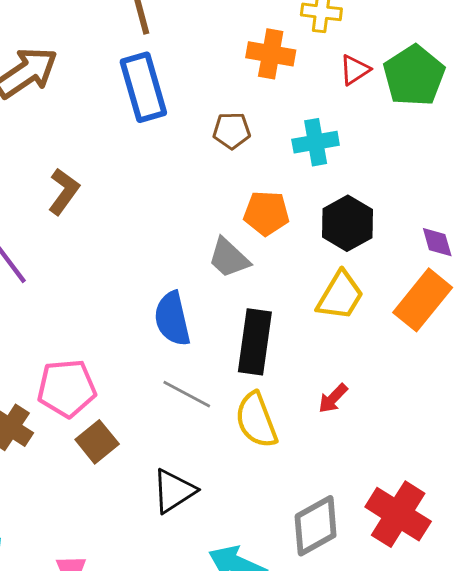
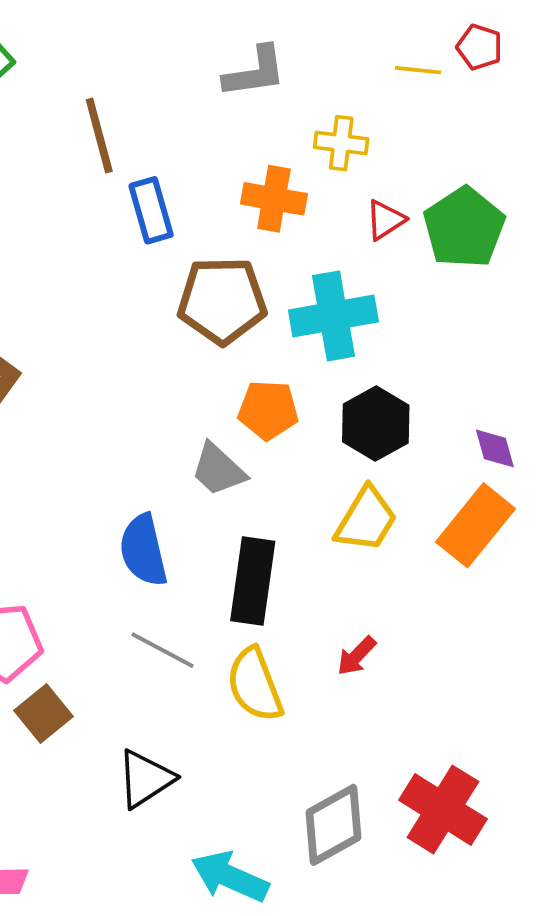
blue rectangle: (143, 87) -> (151, 210), moved, size x0.7
brown pentagon: (232, 131) -> (222, 301), size x1.8
cyan cross: (316, 142) -> (333, 316), size x1.4

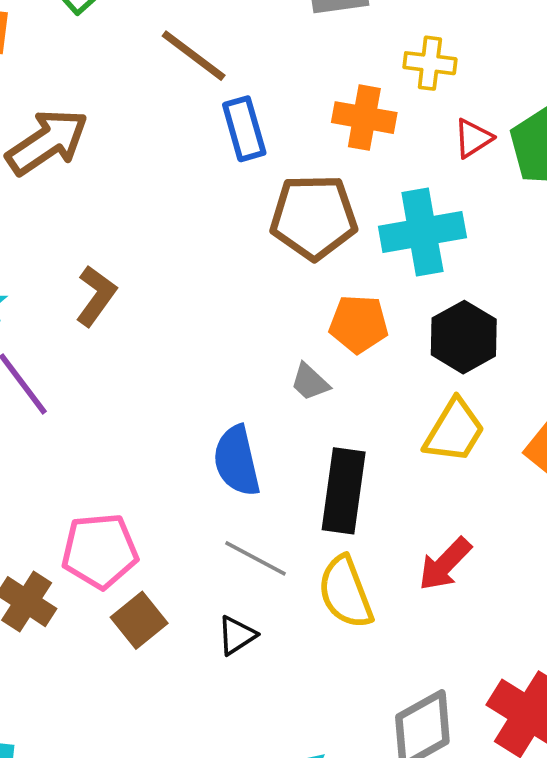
brown line: (99, 135) -> (194, 56), turned -38
gray trapezoid: (218, 470) -> (310, 382), size x0.7
red arrow: (357, 656) -> (445, 564), size x1.4
black triangle: (145, 779) -> (237, 635), moved, size x0.7

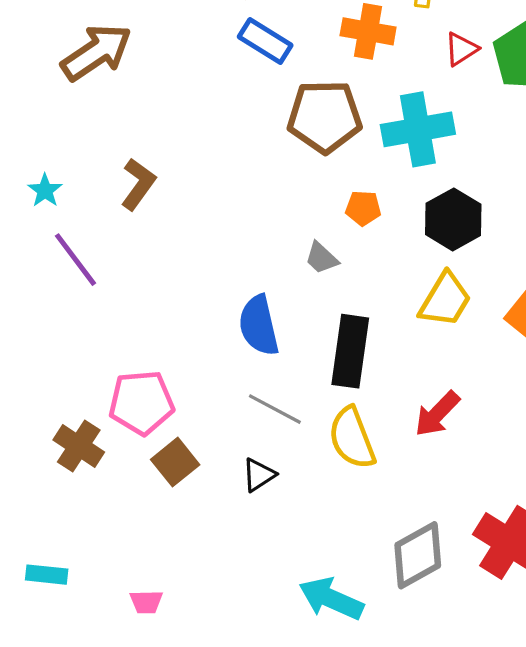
blue rectangle: (244, 129) -> (265, 41), turned -42
orange pentagon: (359, 324) -> (363, 208), size x0.7

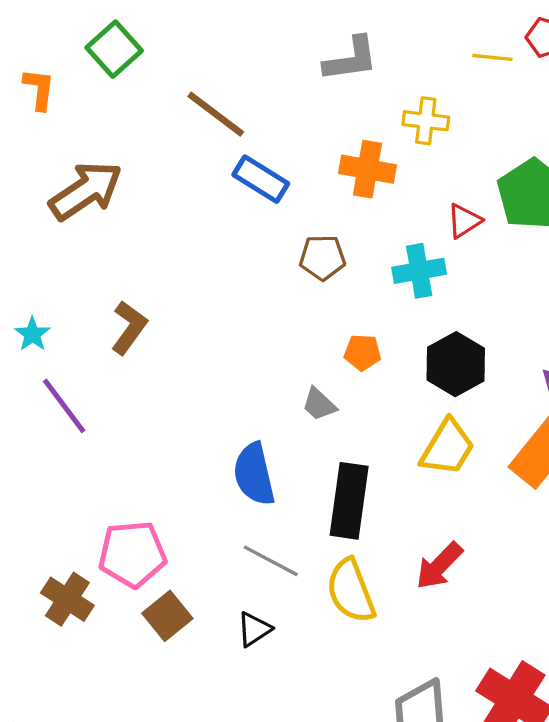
red triangle: (461, 49) -> (464, 221), moved
brown pentagon: (325, 117) -> (322, 257), size x0.6
cyan cross: (418, 129) -> (419, 271), size x0.7

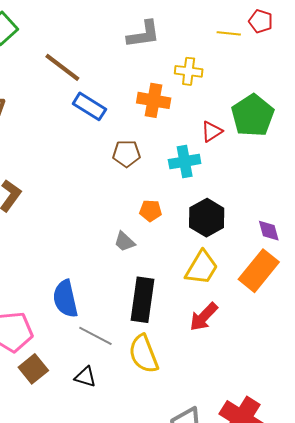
blue semicircle: (254, 474) -> (65, 299), moved
red arrow: (439, 566) -> (204, 317), moved
black triangle: (254, 629) -> (85, 377), turned 50

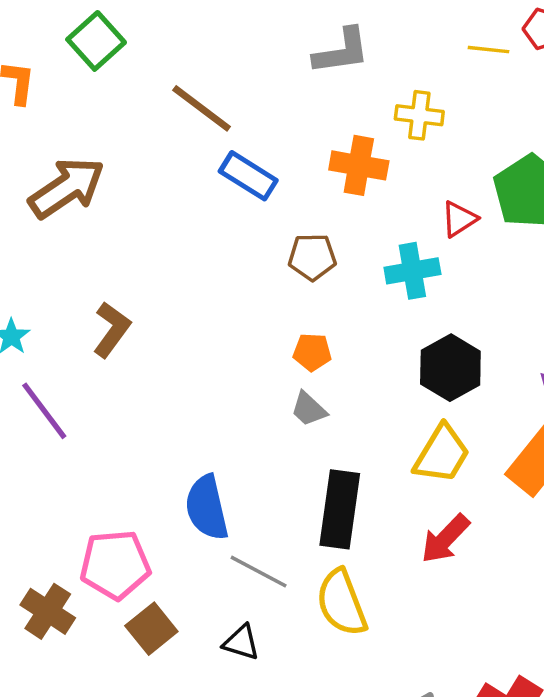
orange pentagon: (151, 211) -> (312, 352), moved

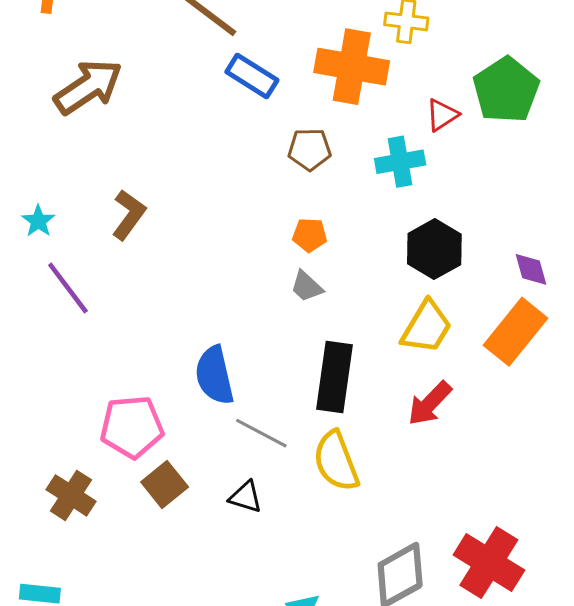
orange cross: (359, 165) -> (352, 67), size x1.4
brown cross: (48, 611) -> (71, 495), moved

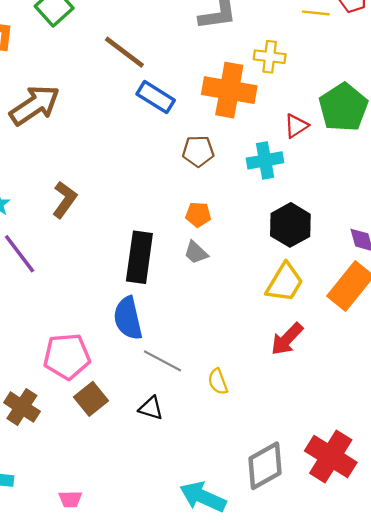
black rectangle: (335, 377) -> (139, 257), moved
yellow semicircle: (336, 461) -> (218, 382), size x0.6

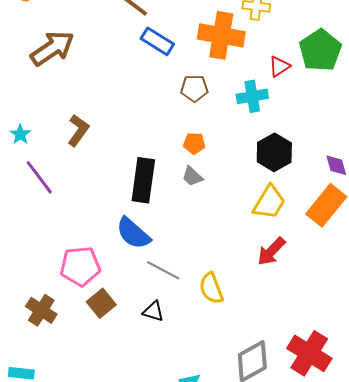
blue semicircle: (128, 318) -> (133, 233), turned -36
yellow semicircle: (218, 382) -> (211, 288), size x1.4

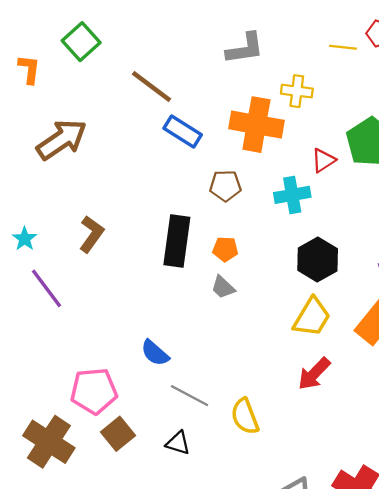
black rectangle: (143, 180) -> (177, 241), moved
blue semicircle: (133, 233) -> (155, 353), size x0.7
brown cross: (41, 310) -> (49, 442), size x1.4

